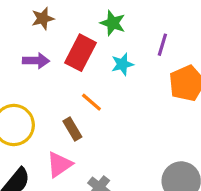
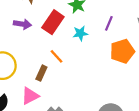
brown rectangle: (72, 129) -> (41, 73), turned 48

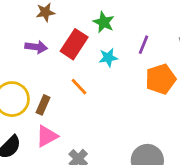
brown rectangle: (41, 73) -> (43, 105), moved

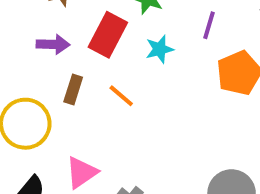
brown rectangle: (43, 105) -> (73, 90), moved

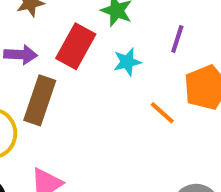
brown rectangle: (73, 90) -> (40, 100), size x1.6
orange line: (121, 96) -> (162, 113), moved

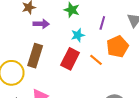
red rectangle: (76, 46) -> (70, 59), moved
purple arrow: (21, 55) -> (41, 24), moved

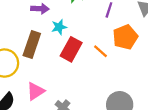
cyan star: (78, 35) -> (59, 27), moved

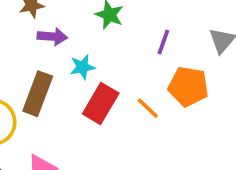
orange pentagon: (125, 37) -> (188, 86), turned 30

